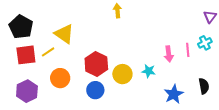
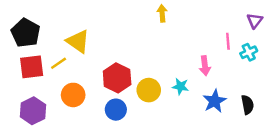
yellow arrow: (117, 11) -> (162, 13), moved
pink line: (188, 50) -> (228, 41), moved
blue star: (174, 94) -> (215, 101), moved

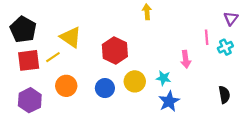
red hexagon: (117, 78) -> (115, 50), moved
blue star: (215, 101) -> (169, 101), moved
blue circle: (116, 110) -> (105, 88), moved

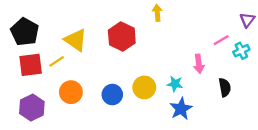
pink line: (207, 37) -> (221, 40), turned 64
red hexagon: (115, 50) -> (122, 37), moved
black semicircle: (224, 95) -> (225, 87), moved

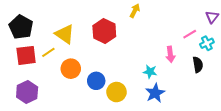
yellow arrow: (157, 13) -> (135, 11), turned 32
yellow circle: (144, 87) -> (116, 92), moved
black semicircle: (225, 87) -> (198, 65), moved
orange circle: (71, 92) -> (71, 69), moved

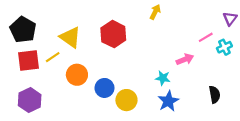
yellow arrow: (135, 11) -> (155, 12), moved
pink arrow: (170, 54) -> (185, 59), turned -105
black semicircle: (198, 65) -> (215, 95), moved

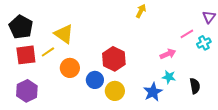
red hexagon: (113, 34) -> (114, 59), moved
cyan star: (163, 78) -> (169, 77), moved

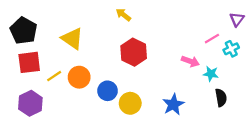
yellow arrow: (141, 11) -> (123, 15), moved, turned -80
yellow line: (48, 52) -> (54, 76), moved
pink arrow: (168, 54) -> (190, 61), turned 42
red hexagon: (114, 59) -> (134, 52), moved
cyan star: (169, 77) -> (211, 74), moved

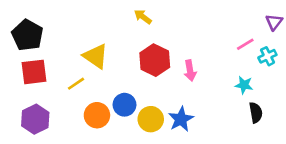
yellow triangle: (72, 39) -> (96, 56), moved
pink arrow: (190, 61) -> (190, 71), moved, turned 60
yellow line: (54, 76) -> (76, 84), moved
orange circle: (79, 77) -> (97, 115), moved
blue star: (173, 104) -> (181, 119), moved

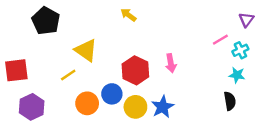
black pentagon: (27, 35) -> (46, 21), moved
red hexagon: (155, 60) -> (135, 70), moved
red square: (34, 72) -> (16, 70), moved
cyan star: (244, 85) -> (237, 75), moved

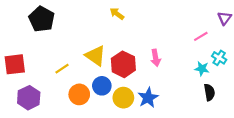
yellow triangle: (86, 50) -> (95, 56), moved
cyan cross: (240, 50) -> (219, 58), moved, turned -32
cyan star: (237, 75) -> (202, 69), moved

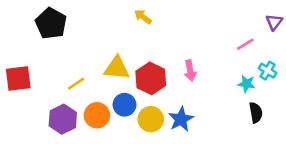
yellow triangle: (95, 56) -> (117, 68), turned -30
purple hexagon: (29, 98) -> (63, 119), moved

